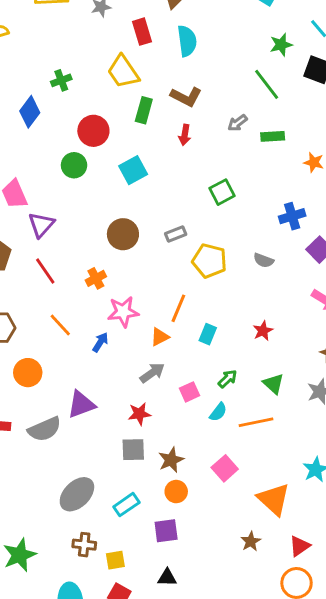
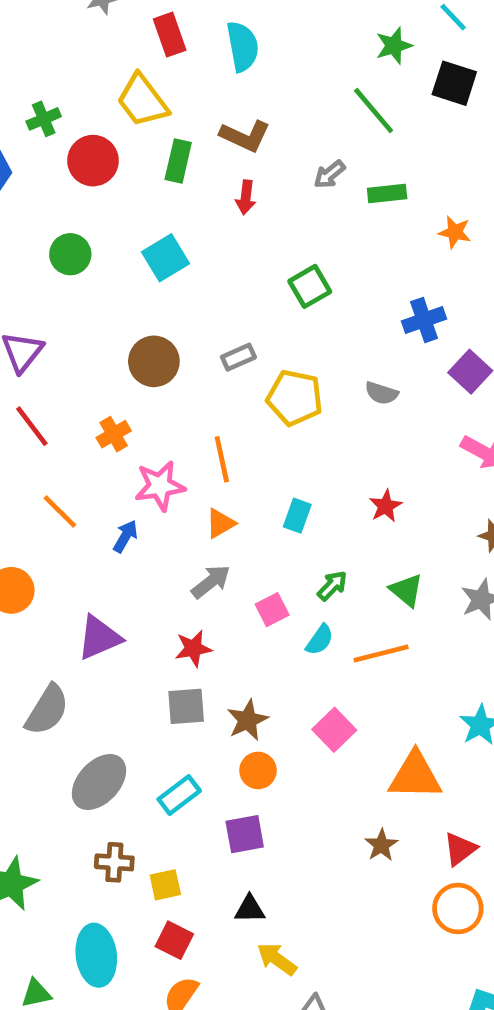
red circle: (93, 131) -> (93, 161), moved
orange line: (178, 308) -> (222, 459), moved, turned -32
gray semicircle: (45, 429) -> (47, 710), moved, turned -32
orange triangle: (274, 499) -> (415, 776), turned -39

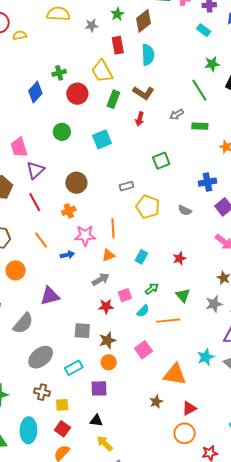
brown circle: (154, 361) -> (76, 183), moved
blue arrow: (125, 536) -> (67, 255), turned 40
red star: (193, 648) -> (106, 306), moved

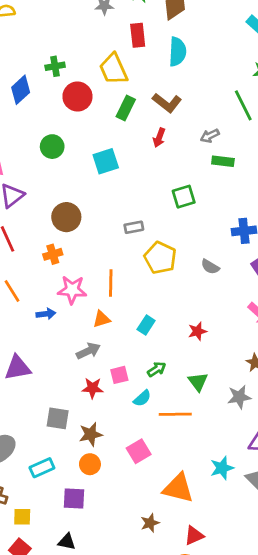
green rectangle: (200, 126) -> (223, 161), moved

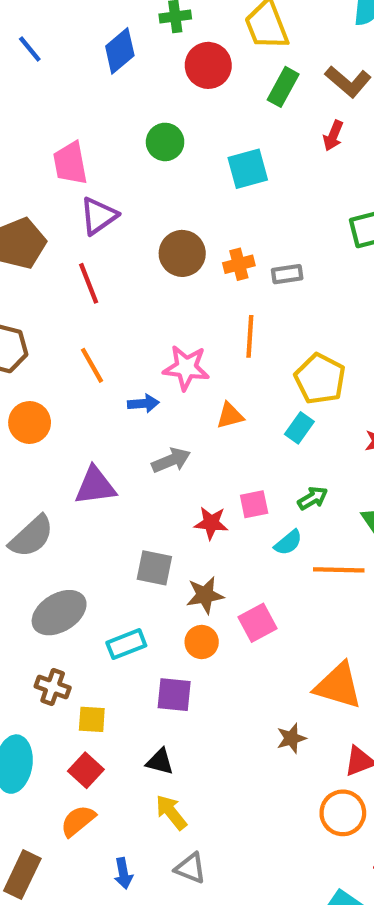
orange cross: (53, 254) -> (239, 264), moved
yellow pentagon: (160, 258) -> (320, 379), moved
orange line: (111, 283) -> (250, 336), moved
gray arrow: (88, 351) -> (171, 460), moved
pink square: (139, 451) -> (258, 623), moved

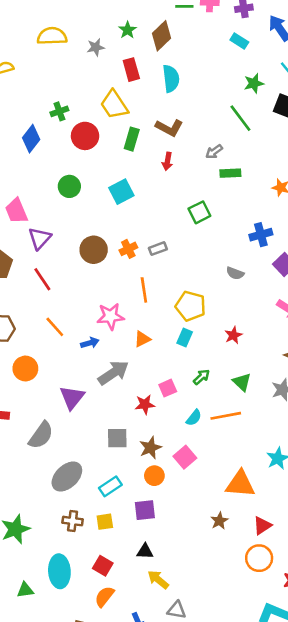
gray arrow: (171, 460) -> (113, 373), size x1.4
purple triangle: (95, 486) -> (72, 397), turned -32
cyan semicircle: (288, 543) -> (194, 418), moved
yellow square: (92, 719) -> (105, 522), moved

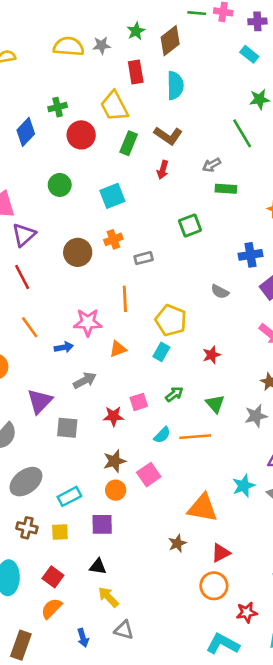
yellow semicircle: (52, 36) -> (69, 46), moved
orange cross: (128, 249) -> (113, 239), moved
gray arrow: (113, 373) -> (85, 380), size x0.7
gray square: (117, 438) -> (67, 428), moved

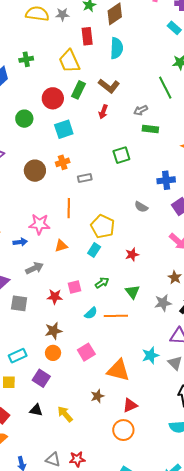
red circle: (81, 135) -> (53, 98), moved
pink square: (149, 475) -> (86, 352), moved
purple square: (102, 524) -> (41, 378), turned 30
yellow arrow: (108, 597) -> (65, 414), moved
red star: (247, 612) -> (77, 459), moved

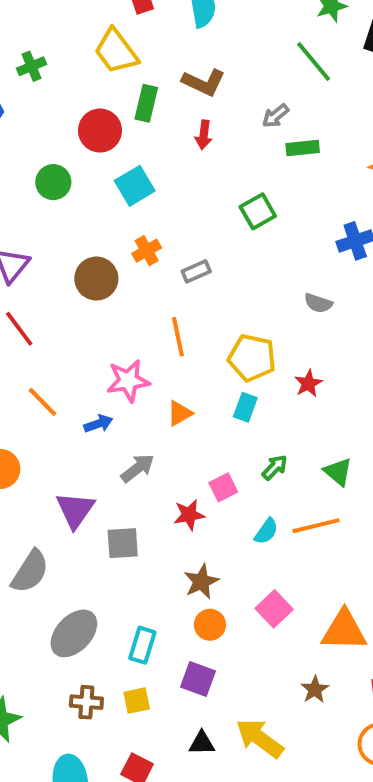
red star: (132, 255) -> (308, 383), moved
cyan rectangle: (18, 356) -> (142, 645), turned -36
yellow arrow: (65, 414) -> (260, 738), size x1.4

